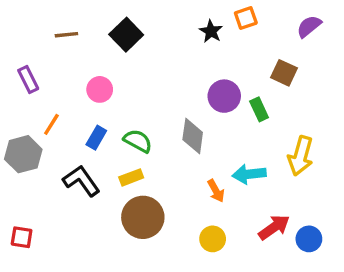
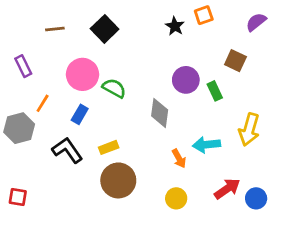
pink circle: (100, 89) -> (82, 74), size x1.5
green semicircle: (138, 141) -> (114, 88), moved

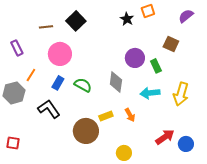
brown line: (55, 29) -> (46, 27), moved
green semicircle: (114, 88) -> (83, 85), moved
cyan arrow: (206, 145) -> (150, 93), moved
yellow rectangle: (109, 147) -> (106, 116), moved
yellow circle: (176, 198) -> (124, 153), moved

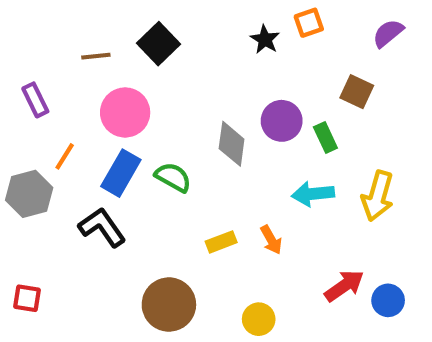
gray diamond: (116, 82) -> (232, 144), moved
blue rectangle: (58, 83) -> (121, 173), size x1.5
brown circle: (86, 131) -> (169, 305), moved

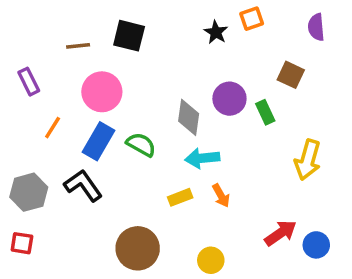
purple semicircle: (388, 33) -> (316, 27), turned -56
black square: (158, 44) -> (129, 36), turned -32
gray hexagon: (29, 194) -> (29, 192), moved
cyan arrow: (313, 194) -> (202, 158), moved

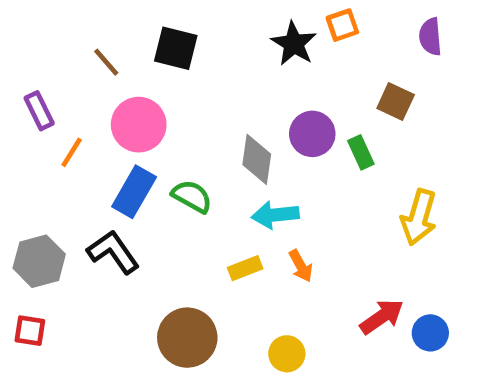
black star: (216, 32) -> (294, 44), size x1.4
brown line: (78, 46) -> (106, 62), turned 55
orange line: (53, 128) -> (72, 152), moved

